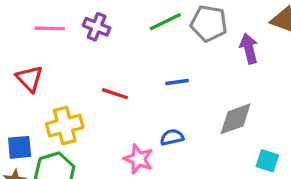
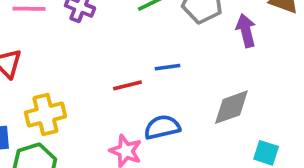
red line: (115, 94) -> (127, 85), moved, turned -32
blue semicircle: (172, 137) -> (162, 127), size x1.4

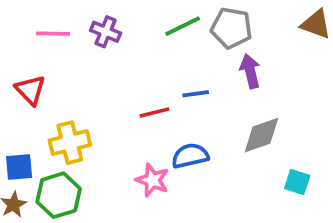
purple arrow: (246, 31) -> (250, 71), moved

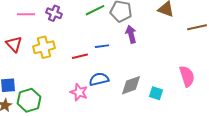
gray diamond: (261, 135) -> (131, 85), moved
yellow cross: (70, 143) -> (44, 47), moved

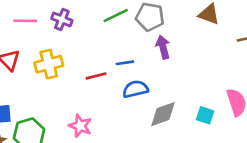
blue semicircle: (99, 79) -> (135, 89), moved
pink star: (79, 92) -> (80, 126), moved
cyan square: (156, 93) -> (205, 115), moved

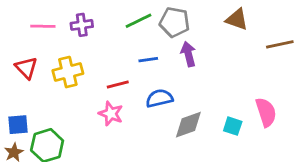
purple cross: (62, 19) -> (82, 25), turned -30
blue line: (125, 63) -> (148, 60), moved
pink star: (80, 126) -> (111, 114), moved

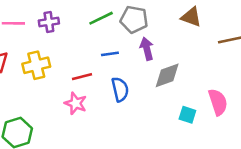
blue semicircle: (159, 98) -> (120, 89), turned 90
gray diamond: (188, 125) -> (167, 75), moved

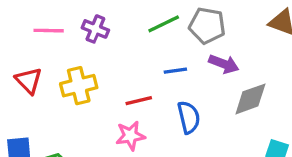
purple cross: (49, 22) -> (95, 29), turned 30
purple arrow: (147, 49) -> (224, 64), turned 125
pink star: (76, 103) -> (130, 136), turned -30

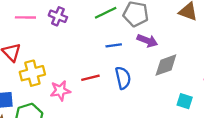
yellow cross: (79, 86) -> (32, 73), moved
red line: (139, 101) -> (90, 78), moved
pink star: (130, 136) -> (60, 91), moved

